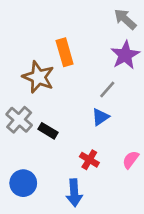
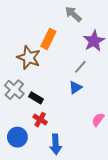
gray arrow: (125, 19) -> (73, 14), moved
orange rectangle: (65, 52) -> (48, 39), turned 42
red cross: (89, 160) -> (40, 120), moved

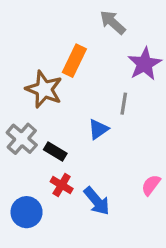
gray line: (80, 67) -> (124, 104), turned -32
blue triangle: (75, 88) -> (98, 129), moved
blue arrow: (56, 144) -> (97, 201), moved, turned -36

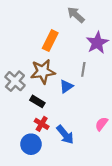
brown star: (44, 89) -> (43, 72), moved, turned -30
gray cross: (22, 139) -> (15, 81), moved
blue circle: (27, 212) -> (31, 144), moved

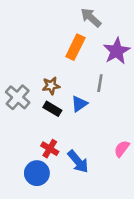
orange rectangle: (50, 41) -> (75, 47), moved
brown star: (43, 72) -> (51, 86), size x0.6
black rectangle: (37, 101) -> (52, 109), moved

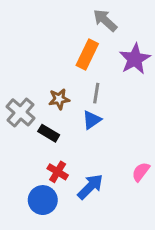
gray line: (100, 83) -> (96, 93), moved
black rectangle: (52, 109) -> (49, 133), moved
blue arrow: (78, 162) -> (90, 187), turned -95

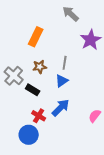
orange rectangle: (87, 55) -> (36, 37), moved
blue arrow: (90, 187) -> (61, 108), moved

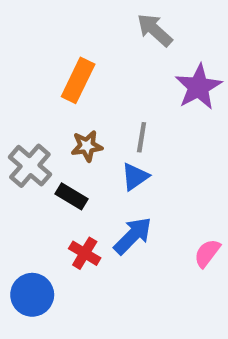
blue circle: (29, 135) -> (32, 295), moved

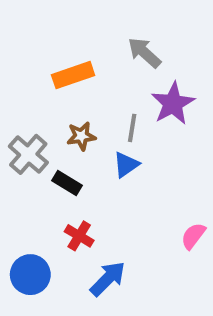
gray arrow: (155, 30) -> (144, 53), moved
orange rectangle: (78, 80) -> (73, 75), turned 45
purple star: (198, 87) -> (173, 104), moved
blue arrow: (133, 236) -> (108, 279), moved

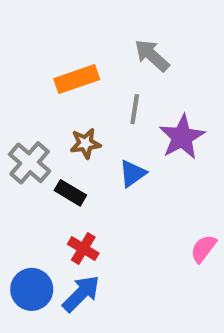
purple star: (173, 104) -> (182, 137), moved
gray line: (132, 128) -> (135, 109), moved
blue arrow: (108, 279) -> (81, 294), moved

